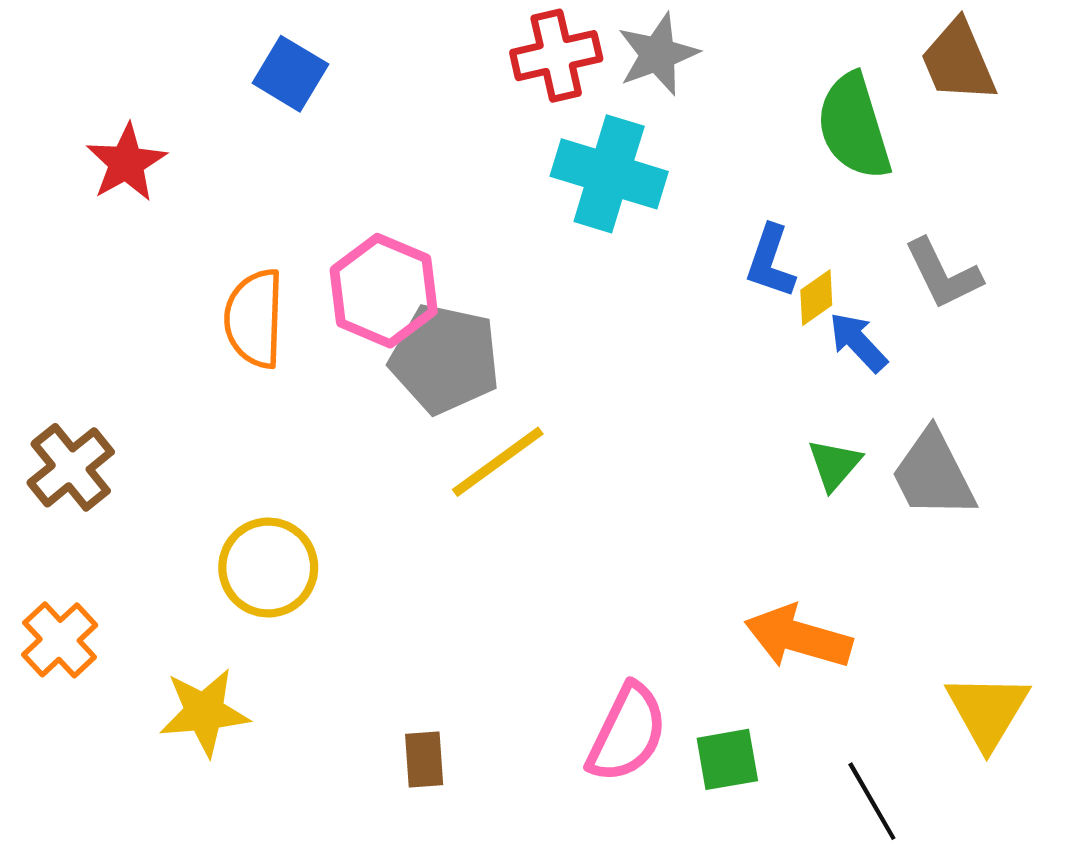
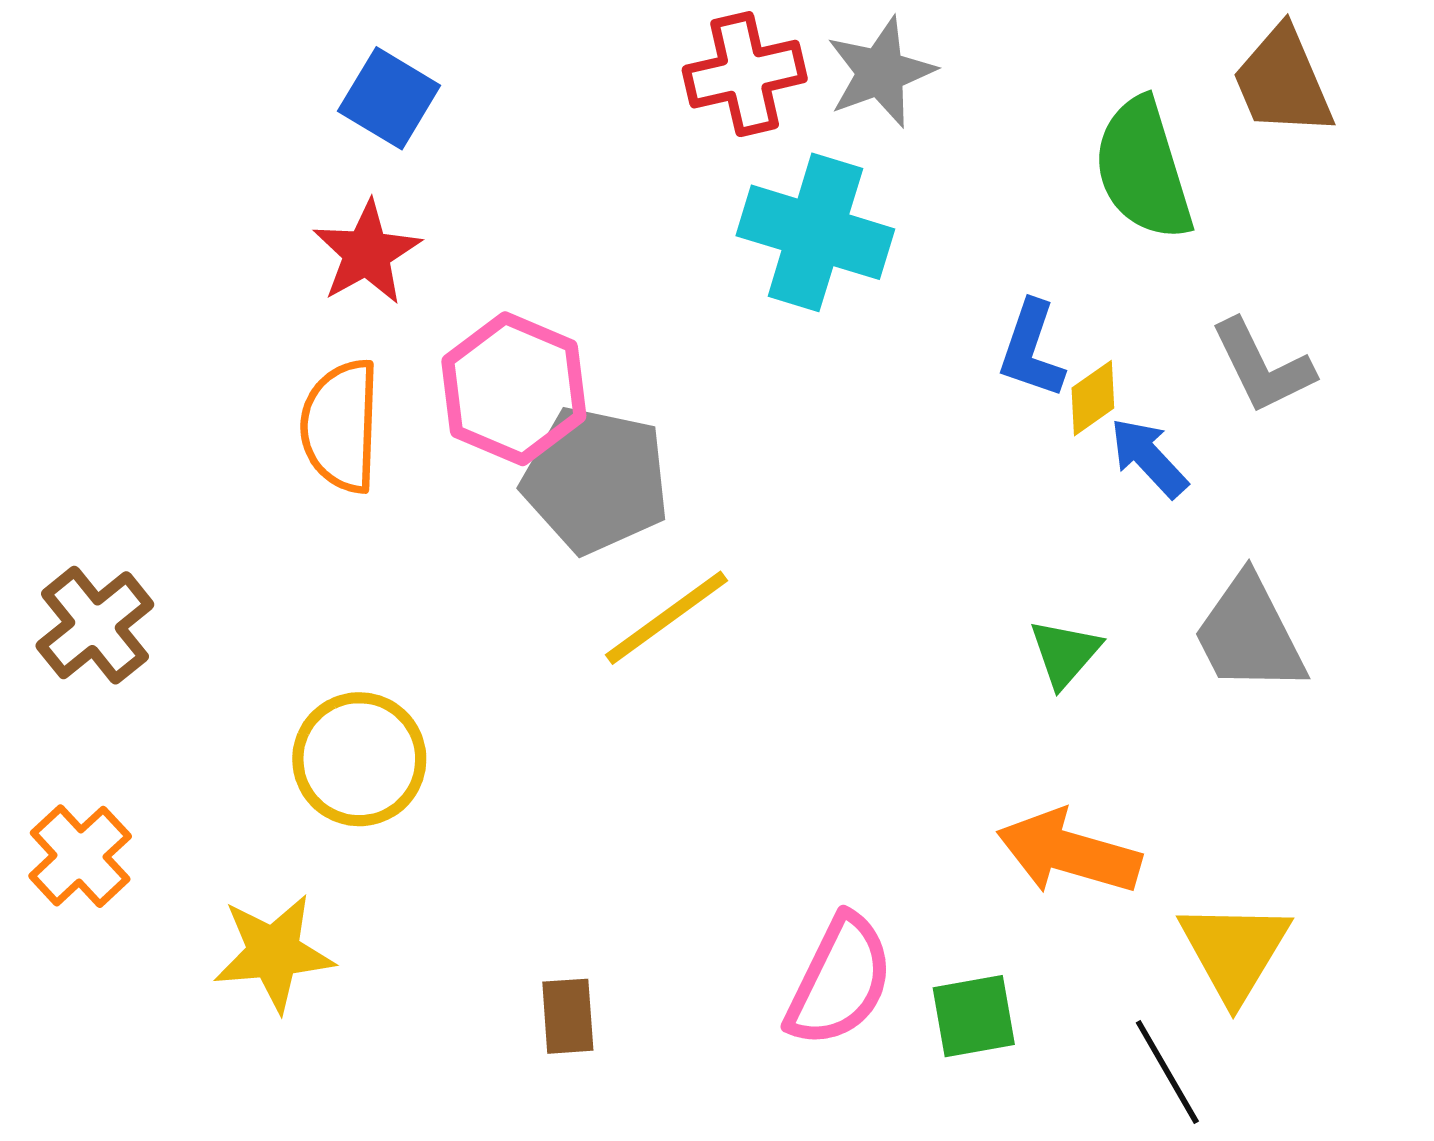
red star: (126, 163) -> (367, 253), moved
green triangle: (834, 465) -> (1065, 653), moved
yellow triangle: (987, 711) -> (1234, 951), moved

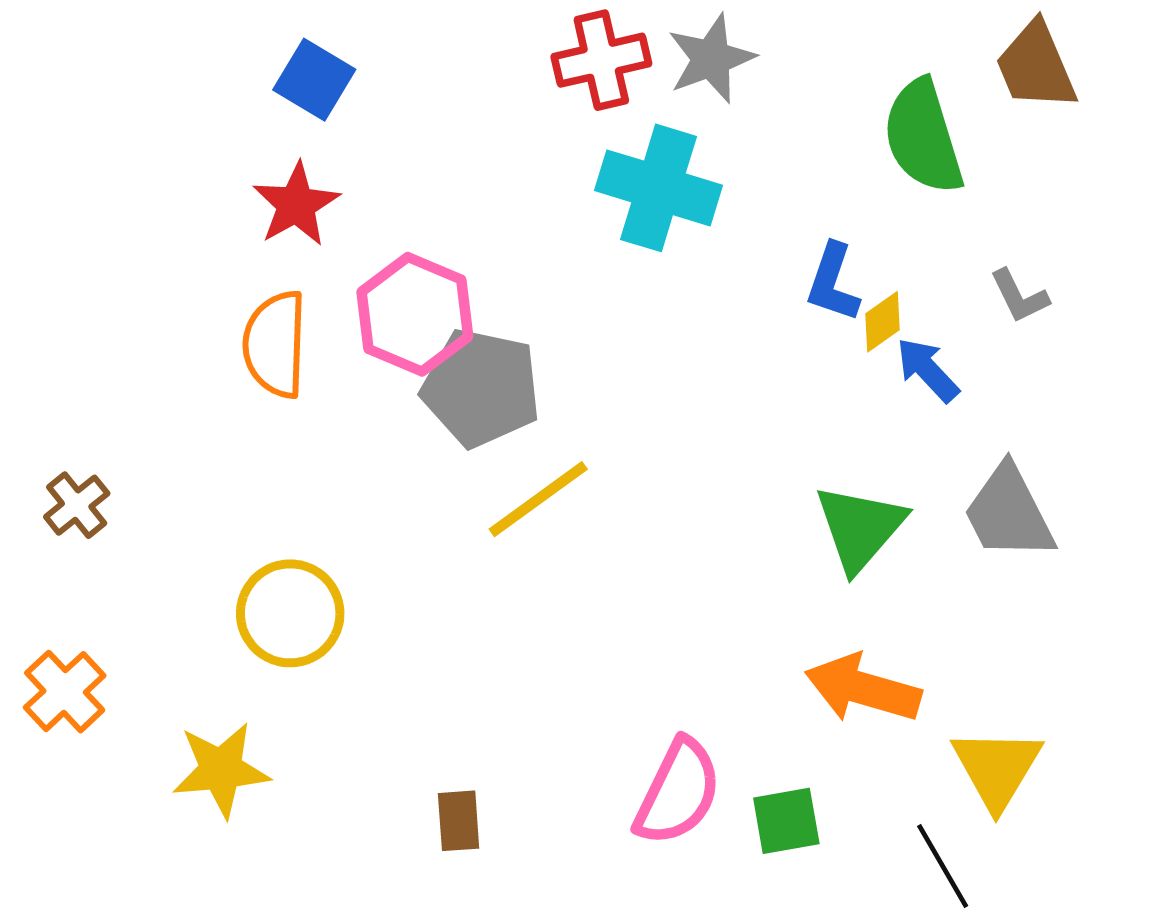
gray L-shape: (1262, 366) -> (1019, 296), size x0.7
brown cross: (95, 625) -> (77, 505), size x0.7
green triangle: (1065, 653) -> (860, 528), size x1.6

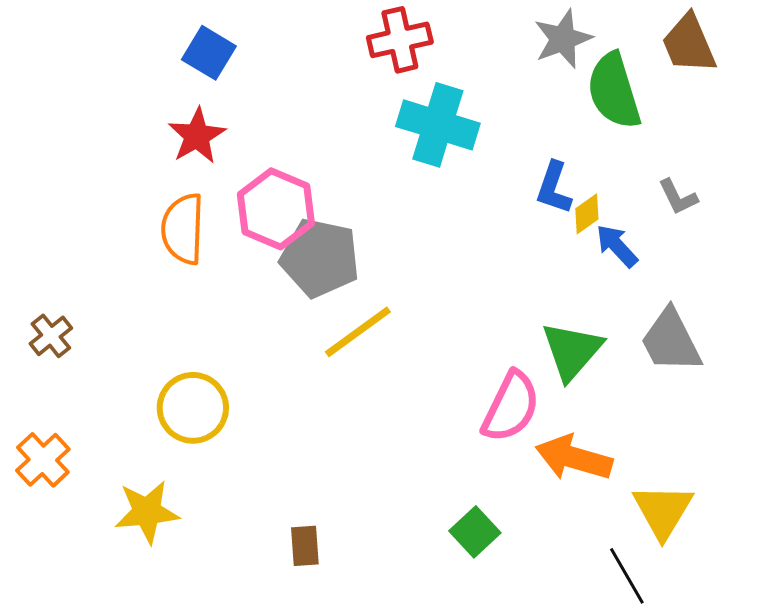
gray star: (711, 59) -> (563, 39), moved
pink semicircle: (678, 792) -> (511, 407), moved
green square: (786, 821) -> (475, 532), moved, turned -33

